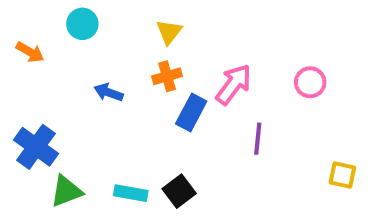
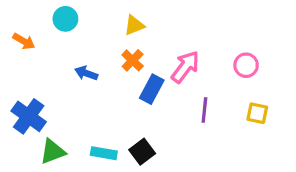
yellow triangle: (169, 32) -> (134, 25), turned 30
orange cross: (167, 76) -> (133, 60), turned -30
yellow square: (342, 175) -> (257, 113), moved

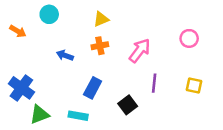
orange cross: (133, 60) -> (100, 46), turned 35
pink circle: (246, 65) -> (189, 38), moved
blue rectangle: (152, 89) -> (93, 88), moved
black square: (142, 152) -> (128, 105), moved

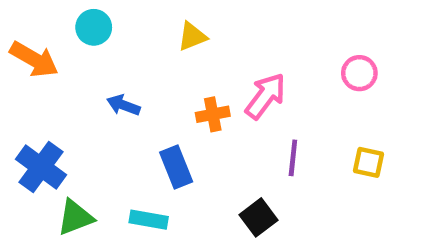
orange arrow: (18, 31) -> (34, 59), size x1.5
orange cross: (100, 46) -> (213, 114), moved
blue rectangle: (93, 88) -> (176, 167), turned -50
black square: (128, 105) -> (259, 217), moved

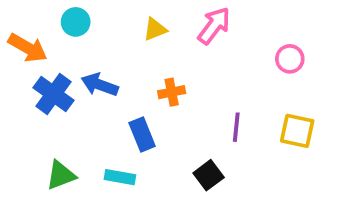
pink arrow: (265, 96) -> (214, 26), moved
blue arrow: (123, 105) -> (100, 85), size x1.4
yellow square: (369, 162) -> (297, 131), size x1.4
blue cross: (41, 167) -> (53, 94), moved

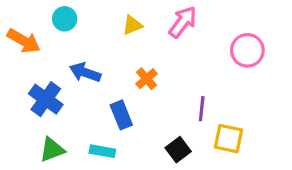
pink circle: (290, 59) -> (247, 50), size x1.4
orange cross: (172, 92) -> (147, 79), turned -30
blue cross: (53, 94) -> (46, 99), moved
yellow square: (297, 131) -> (228, 139), moved

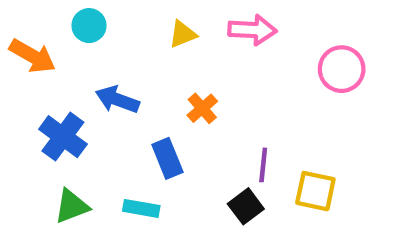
pink arrow: (183, 22) -> (252, 30), turned 56
purple line: (202, 109) -> (263, 165), moved

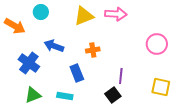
yellow triangle: (183, 34) -> (84, 16), size x1.5
pink circle: (342, 69) -> (157, 44), moved
orange cross: (202, 108) -> (93, 50), turned 32
yellow square: (315, 191) -> (161, 87), moved

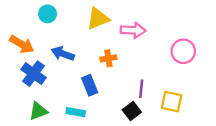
pink arrow: (116, 14) -> (133, 30), moved
orange arrow: (15, 26) -> (22, 44), moved
yellow square: (161, 87) -> (172, 102), moved

